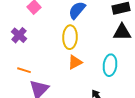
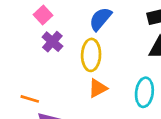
purple cross: (19, 35) -> (52, 42), moved

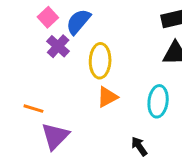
blue semicircle: (100, 19) -> (78, 22), moved

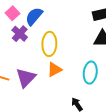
purple triangle: (55, 136) -> (26, 78), moved

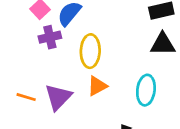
purple cross: (20, 34) -> (50, 37), turned 35

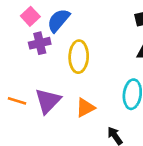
orange triangle: (97, 86) -> (85, 108), moved

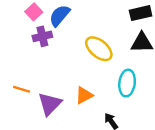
yellow ellipse: (79, 57) -> (99, 49), moved, turned -52
purple triangle: (48, 101) -> (50, 104), moved

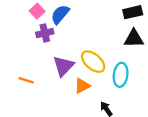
yellow ellipse: (99, 49) -> (93, 62), moved
purple triangle: (50, 104) -> (63, 66), moved

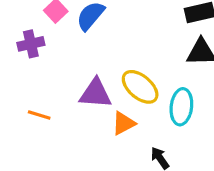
purple cross: (45, 33) -> (31, 44), moved
purple triangle: (63, 66) -> (95, 94), turned 50

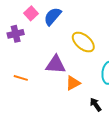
yellow ellipse: (140, 87) -> (83, 42), moved

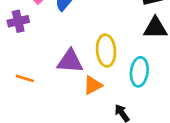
yellow ellipse: (83, 42) -> (106, 51), moved, turned 45

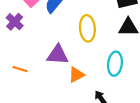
purple cross: (18, 21) -> (15, 22), turned -35
yellow ellipse: (106, 51) -> (87, 28), moved

